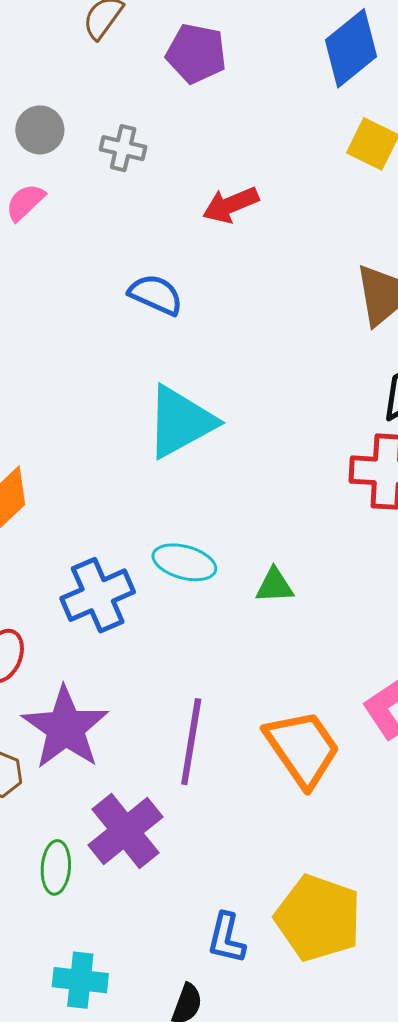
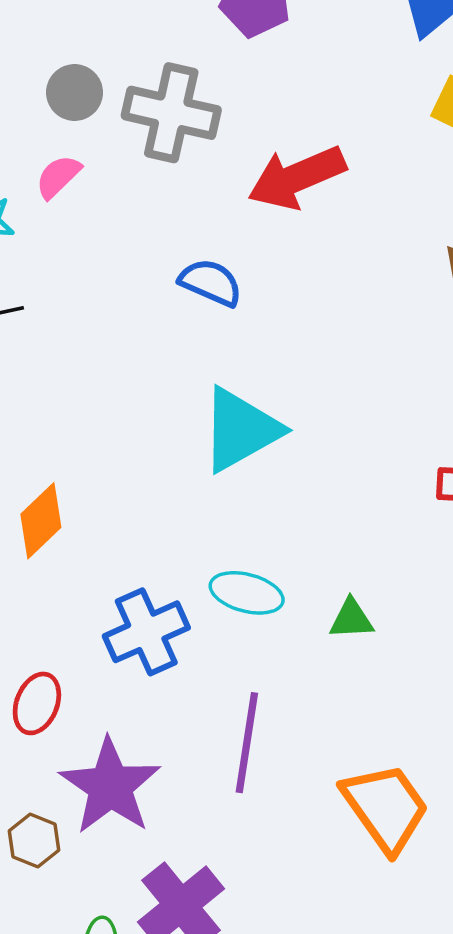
gray cross: (123, 148) -> (171, 113), size x1.8
red arrow: (231, 205) -> (297, 177), size x1.5
purple line: (191, 742) -> (247, 743), moved

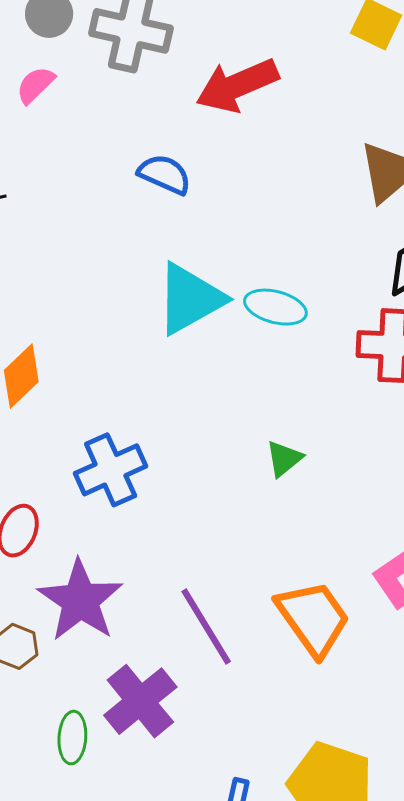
cyan ellipse: (247, 593) -> (275, 307), moved
green triangle: (351, 619) -> (284, 459), turned -36
purple line: (247, 743) -> (206, 626), moved, turned -40

